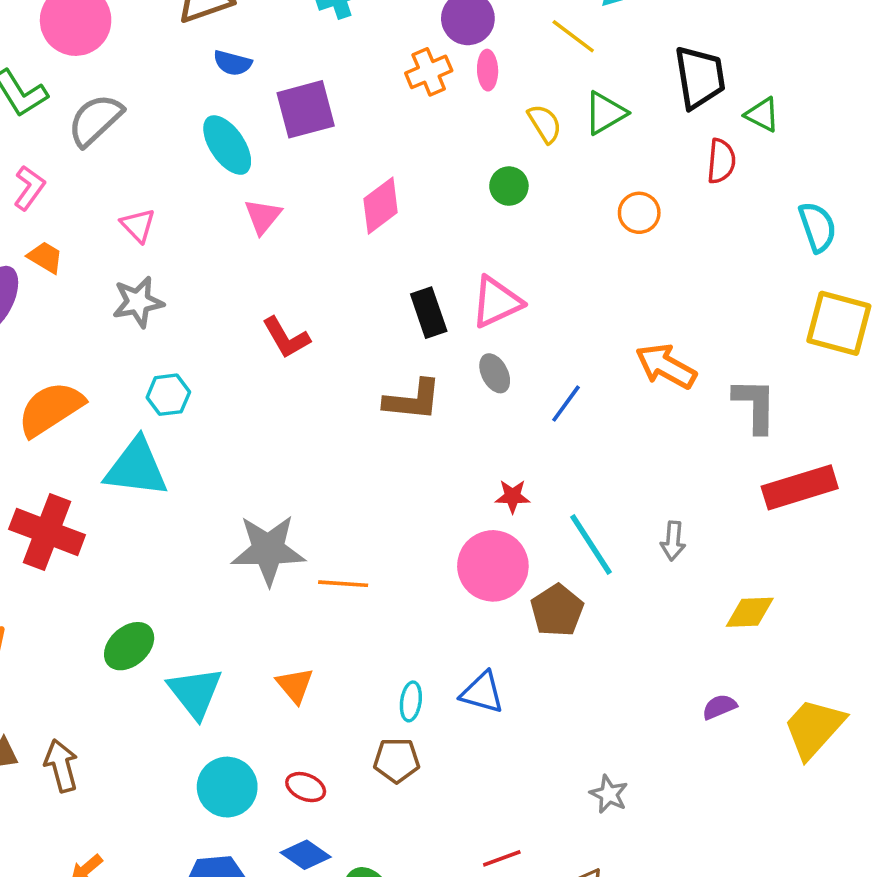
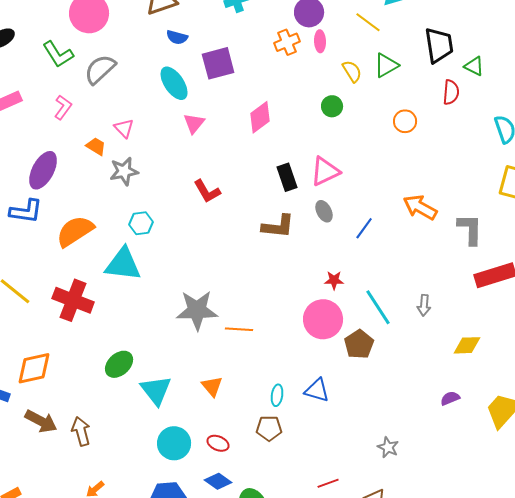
orange trapezoid: (45, 257) -> (96, 146), moved

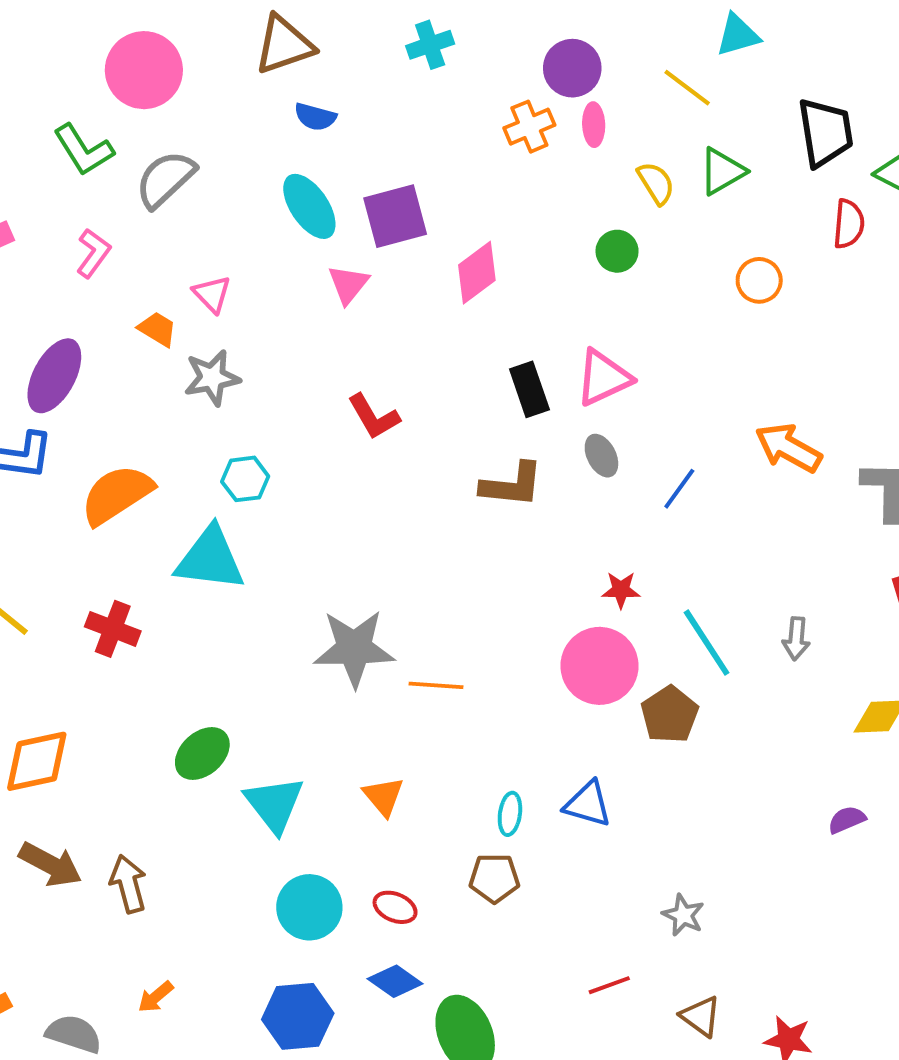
purple square: (218, 63) -> (395, 216), moved
red cross: (73, 300) -> (113, 629), size x0.7
gray star: (388, 447) -> (683, 915), moved

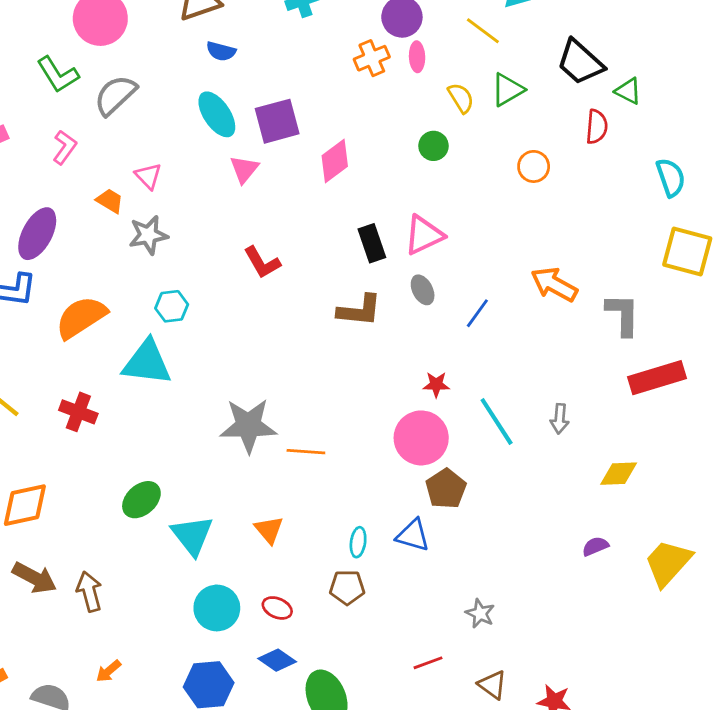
black trapezoid: (825, 132) -> (580, 62), turned 141
brown pentagon: (670, 715) -> (446, 489), moved

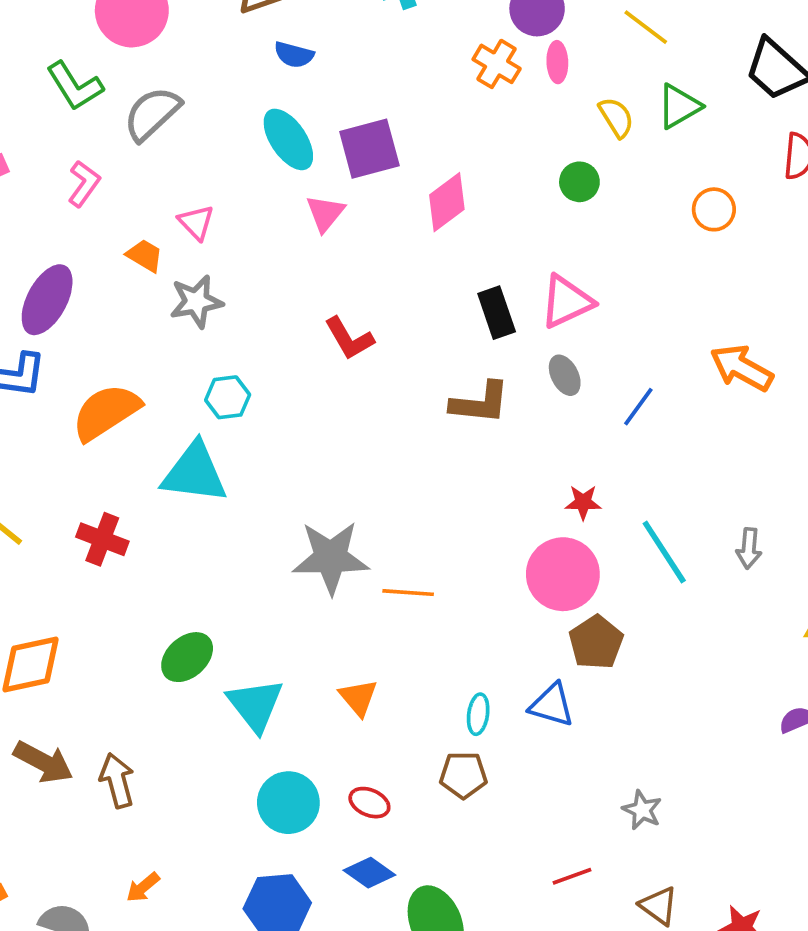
orange cross: (372, 58) -> (497, 64), turned -36

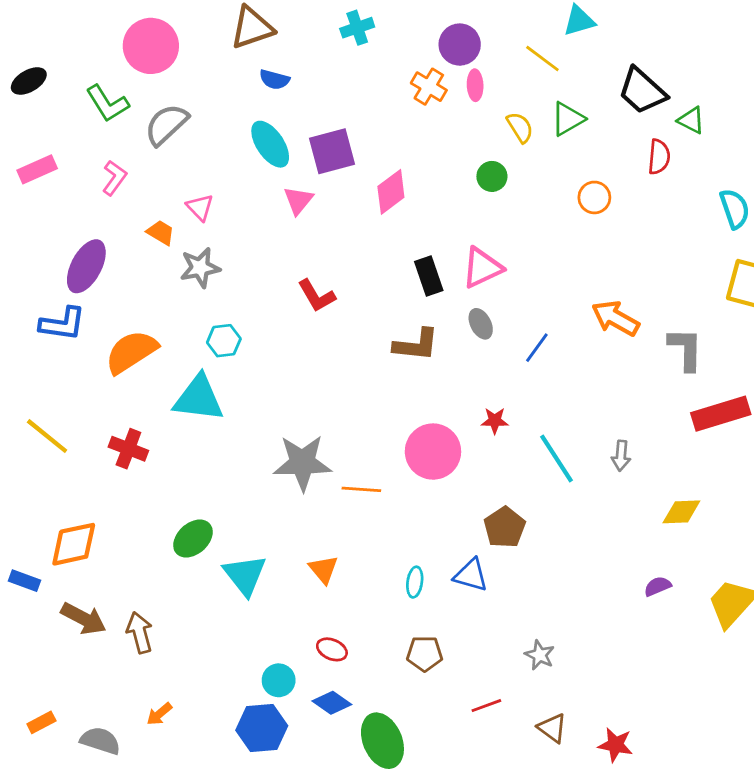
pink circle: (563, 574) -> (433, 452), moved
brown pentagon: (463, 775) -> (425, 654), moved
cyan circle: (288, 803) -> (279, 680), moved, size x0.7

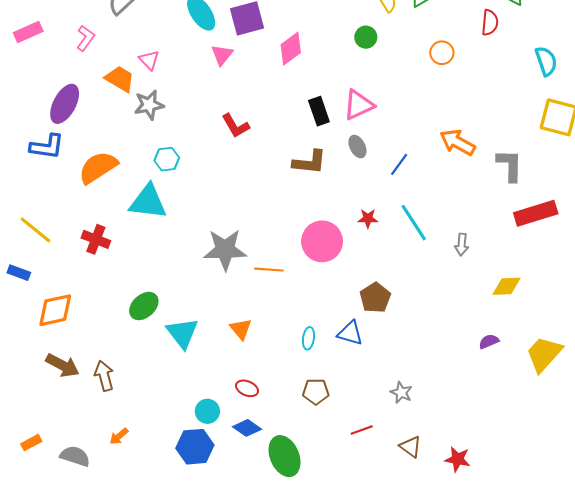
orange trapezoid: (161, 233) -> (120, 79), size x1.4
cyan line: (556, 459) -> (414, 223), moved
blue rectangle: (25, 581) -> (19, 273), moved

